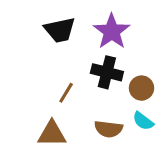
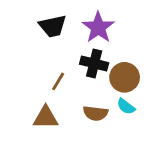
brown circle: (141, 88) -> (125, 77), size x1.4

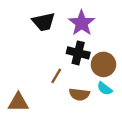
brown line: (58, 81) -> (56, 76), moved
brown triangle: (46, 117) -> (18, 102), moved

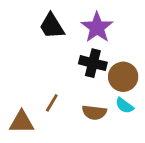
black trapezoid: (44, 22) -> (52, 26), turned 70
brown line: (56, 76) -> (52, 103), moved

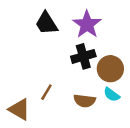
black cross: (93, 63) -> (83, 56), turned -30
brown triangle: (22, 122) -> (19, 109), turned 30

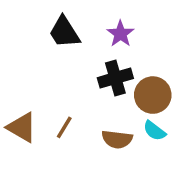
purple star: (87, 24) -> (120, 34), size x0.7
brown triangle: (19, 109) -> (22, 127), moved

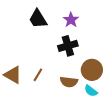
brown circle: (153, 95) -> (92, 70), moved
cyan semicircle: (154, 131) -> (91, 91), moved

